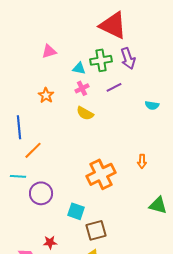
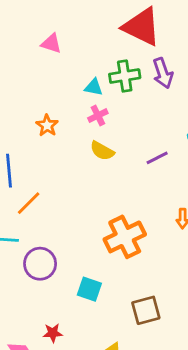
pink triangle: (49, 51) -> (51, 44), moved, turned 35
purple line: (114, 87) -> (157, 158), moved
brown square: (96, 230) -> (146, 310), moved

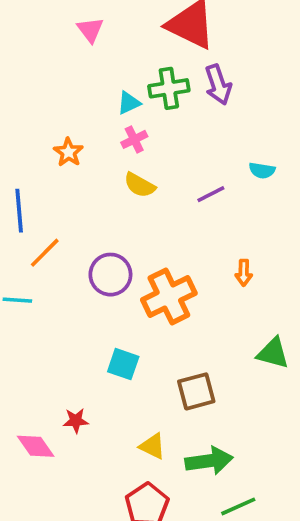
pink triangle: (51, 44) -> (90, 30), moved, turned 35
cyan triangle: (94, 87) -> (129, 103), turned -36
purple circle: (40, 264) -> (110, 275), moved

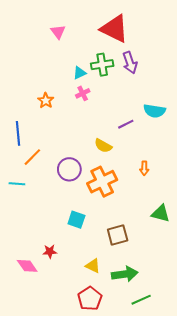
cyan semicircle: (262, 170) -> (154, 111), size x1.5
yellow semicircle: (140, 185) -> (103, 146), moved

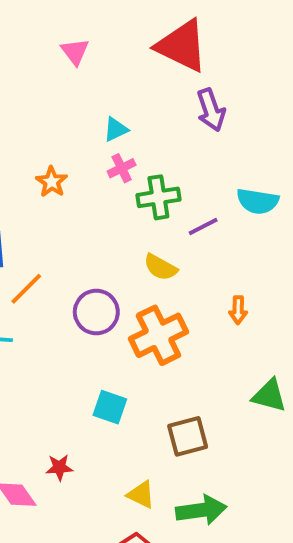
green cross: (102, 65) -> (158, 197), moved

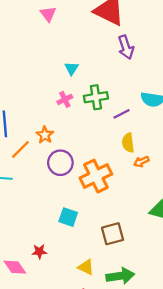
cyan triangle: (116, 129) -> (71, 68), moved, turned -32
pink cross: (122, 168) -> (65, 99), moved
orange star: (52, 182) -> (45, 135), moved
yellow semicircle: (160, 267) -> (128, 143), moved, turned 54
orange arrow: (238, 310) -> (141, 162), turned 64

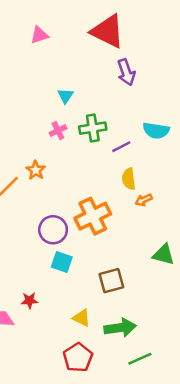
pink triangle: (48, 14) -> (39, 35), turned 49
purple circle: (60, 163) -> (53, 230), moved

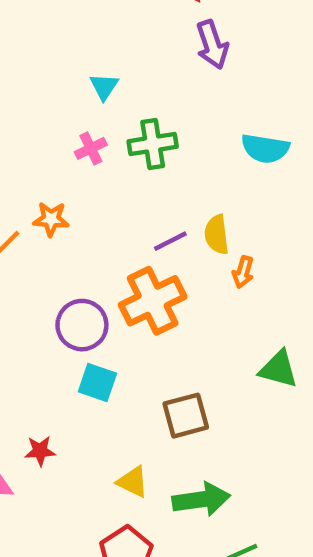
purple line: (121, 147) -> (170, 241), moved
orange star: (36, 170) -> (51, 219), turned -30
orange arrow: (144, 200) -> (243, 272), turned -49

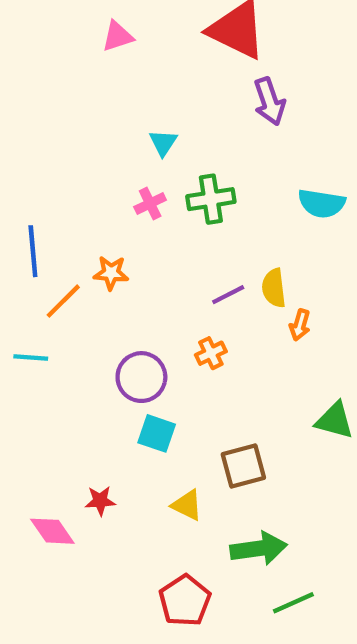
orange cross: (153, 301) -> (211, 353), size x0.5
yellow triangle: (133, 482) -> (187, 505), moved

